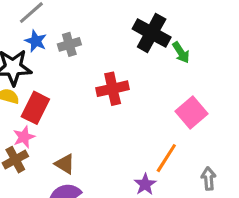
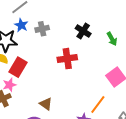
black cross: (152, 33) -> (83, 31), moved, size x0.7
brown triangle: (65, 164) -> (46, 104), moved

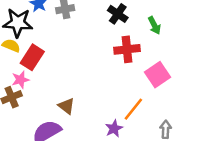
red cross: (67, 59) -> (127, 49), moved

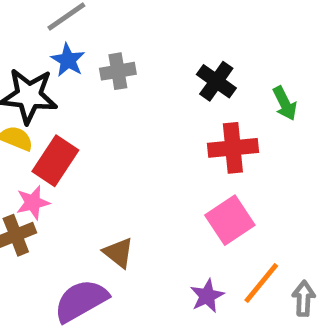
pink square: (158, 75) -> (230, 220), moved
orange line: (133, 109) -> (261, 283), moved

